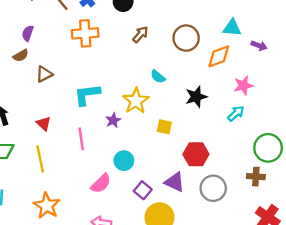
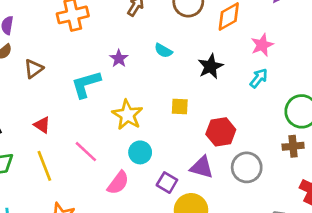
yellow star: (136, 101) -> (127, 115), moved
purple star: (113, 120) -> (119, 58), moved
pink line: (81, 139) -> (86, 152), moved, turned -30

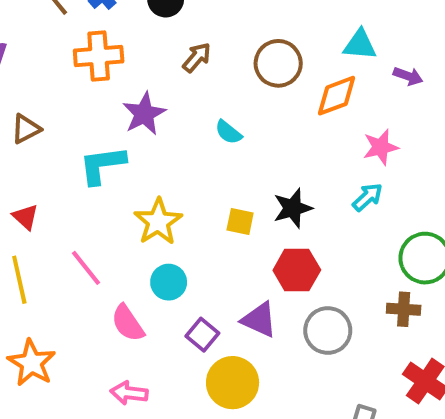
purple star: (119, 58) -> (144, 114), moved, size x1.5
black star: (210, 66) -> (293, 208), moved
pink semicircle: (118, 183) -> (128, 323), turned 100

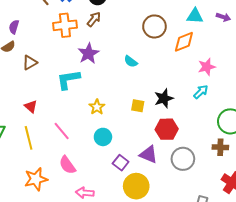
brown arrow: (197, 57) -> (94, 19), moved
purple arrow: (408, 76) -> (223, 17), moved
yellow star: (158, 222) -> (97, 107), size x0.7
pink semicircle: (128, 323) -> (67, 165), moved
orange star: (32, 363) -> (36, 179), turned 30

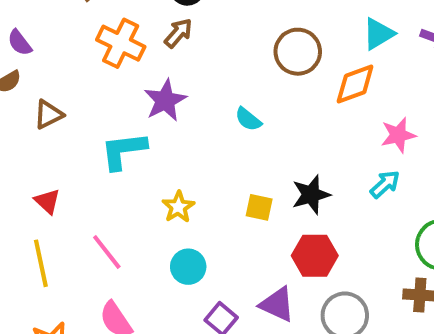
cyan triangle: (195, 16) -> (378, 34), turned -36
orange cross: (65, 25) -> (121, 43), turned 30
purple semicircle: (14, 27) -> (20, 43), turned -56

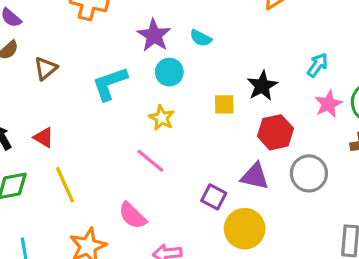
purple star: (165, 100) -> (154, 35), moved
pink star: (398, 135) -> (328, 104), moved
red triangle: (47, 201) -> (44, 137), moved
pink line: (107, 252) -> (150, 161), moved
cyan circle: (188, 267) -> (169, 72), moved

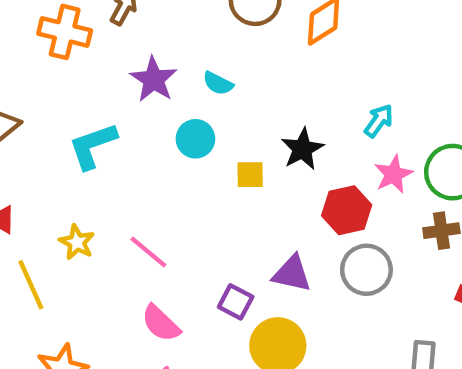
cyan circle: (169, 72) -> (195, 139), moved
yellow star: (162, 118) -> (77, 242), moved
red hexagon: (275, 132) -> (347, 210), moved
pink semicircle: (133, 216) -> (161, 323), moved

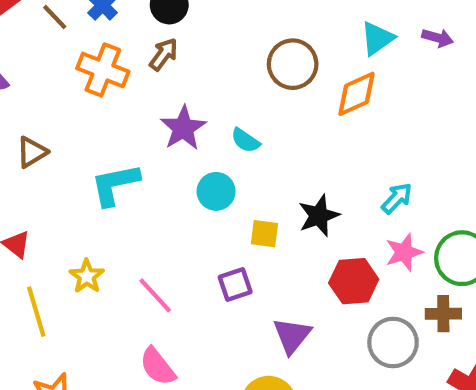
gray circle: (366, 270) -> (393, 343), moved
purple triangle: (292, 274) -> (292, 336), turned 48
purple square: (236, 302) -> (235, 285), moved, turned 36

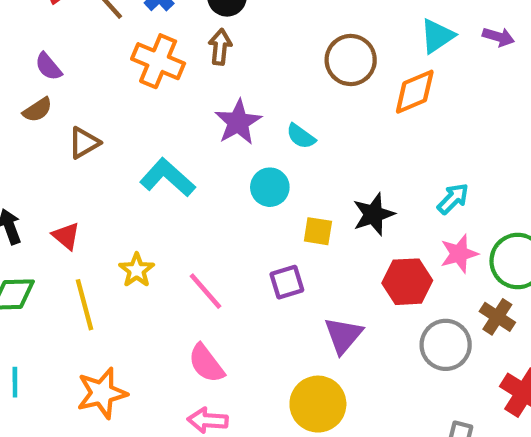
brown arrow: (164, 54) -> (220, 47), turned -32
cyan L-shape: (115, 184) -> (167, 178), turned 52
brown cross: (443, 314) -> (497, 317), turned 32

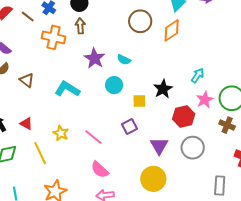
brown triangle: (84, 143) -> (27, 80), turned -42
gray circle: (446, 345) -> (193, 148), moved

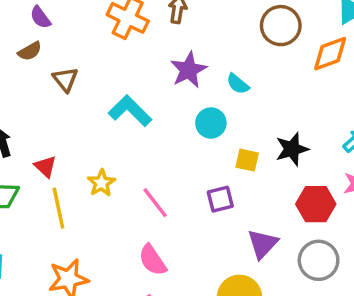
red triangle: (26, 124) -> (45, 166), moved

